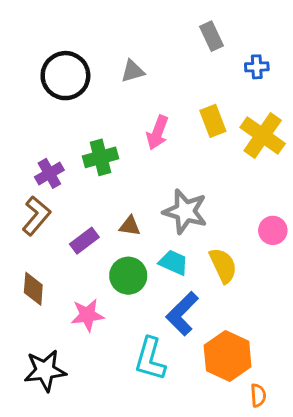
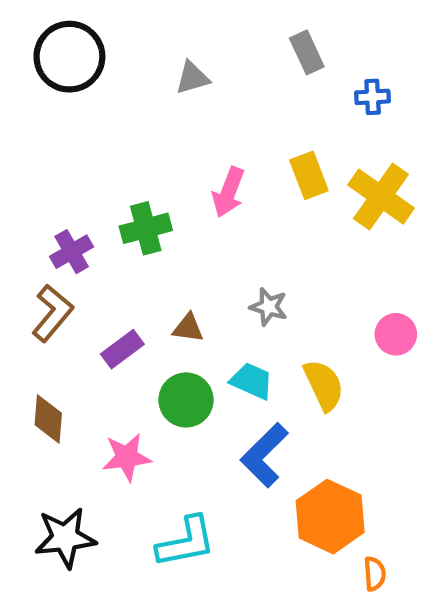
gray triangle: (133, 71) -> (192, 78), moved
black circle: (65, 76) -> (69, 57), moved
gray star: (185, 211) -> (269, 307), size x0.6
cyan L-shape: (150, 359) -> (186, 542), moved, turned -117

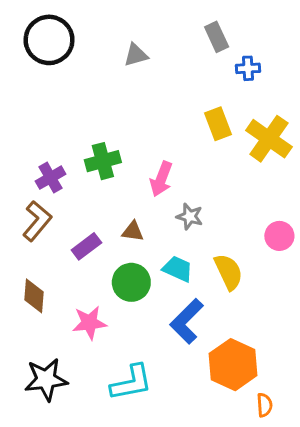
blue cross: (373, 97) -> (248, 68), moved
pink arrow: (228, 192) -> (161, 179), moved

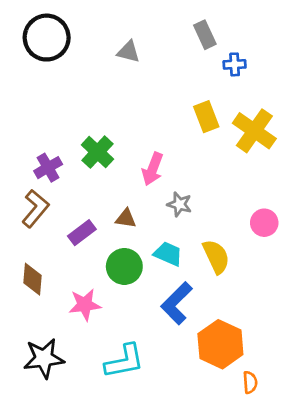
gray triangle: (136, 55) -> (129, 52), turned 30
green cross: (103, 161) -> (97, 152), turned -32

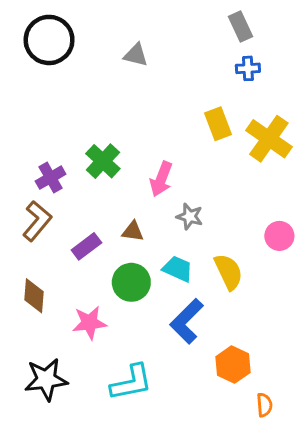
gray rectangle: (205, 35) -> (240, 27), moved
orange hexagon: (220, 344) -> (233, 365), size x0.7

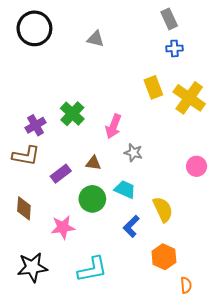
brown L-shape: (37, 221) -> (26, 156), turned 60
yellow semicircle: (229, 272) -> (163, 209), moved
blue L-shape: (187, 321) -> (131, 226), size x0.7

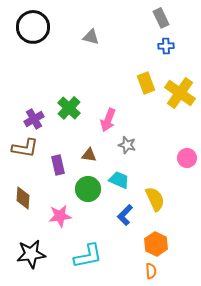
purple rectangle: (61, 174) -> (58, 165), turned -66
orange semicircle: (186, 285) -> (151, 271), moved

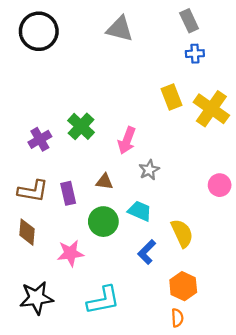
gray triangle: (91, 37) -> (120, 29), moved, size x1.4
gray star: (127, 145) -> (149, 170), turned 30
brown L-shape: (25, 148) -> (33, 191), moved

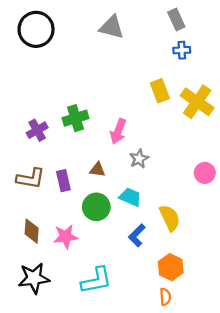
green cross: (81, 126) -> (75, 118), turned 30
brown diamond: (27, 232) -> (32, 231), moved

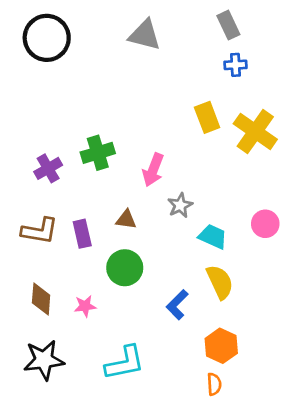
cyan trapezoid: (130, 197) -> (213, 237), moved
pink star: (66, 236) -> (85, 306), size x0.7

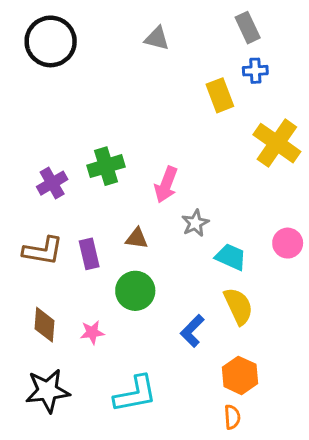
gray triangle: (145, 35) -> (157, 38), size x0.7
yellow rectangle: (207, 117) -> (220, 95), moved

